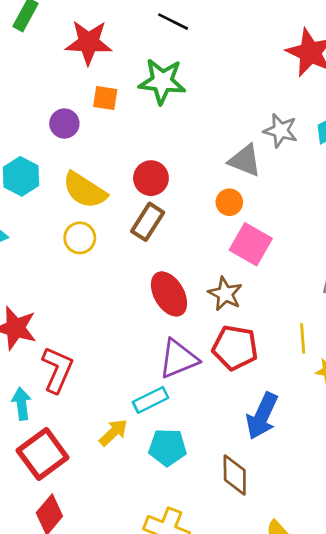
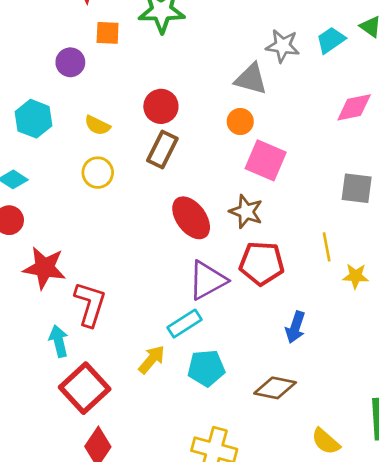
yellow semicircle: (85, 190) -> (97, 125), size x0.6
blue arrow: (262, 416) -> (295, 327), size x0.7
brown diamond: (235, 475) -> (275, 388), turned -72

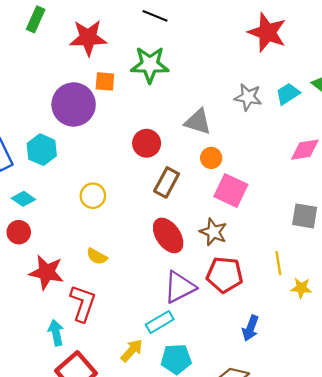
purple circle: (70, 62) -> (74, 104), size x1.8
gray triangle: (251, 79) -> (198, 122), moved
yellow semicircle: (97, 125) -> (97, 256), moved
brown rectangle: (162, 149) -> (167, 182), moved

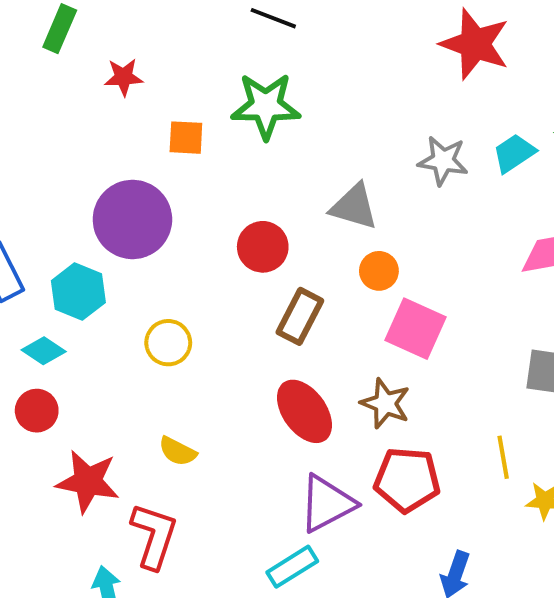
red star: (88, 38) -> (124, 77), moved, size x0.6
purple circle: (74, 104) -> (132, 219), moved
cyan hexagon: (42, 150) -> (78, 292), moved

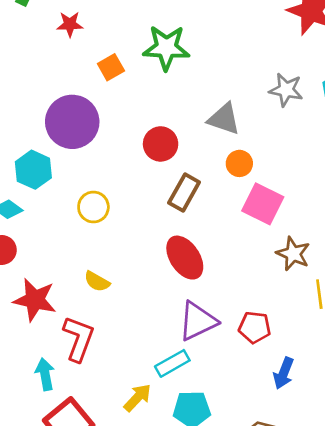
orange square: (186, 138) -> (111, 67), turned -35
brown star: (385, 403) -> (293, 254), moved
red pentagon: (407, 480) -> (255, 327), moved, size x0.7

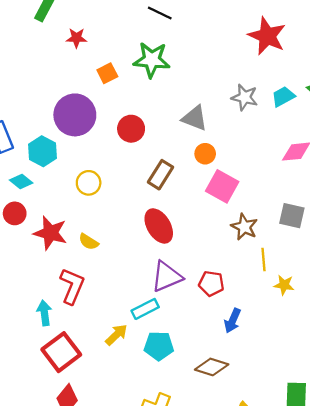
red circle: (161, 144) -> (131, 129), moved
red star: (35, 300) -> (50, 233), moved

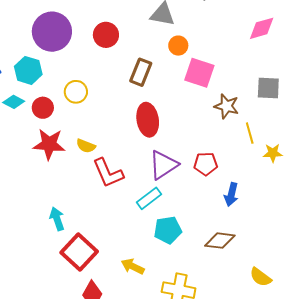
red circle: (15, 213) -> (43, 108), moved
red ellipse: (159, 226) -> (148, 120), turned 32
red L-shape: (72, 286) -> (108, 173), moved, turned 144
yellow arrow: (116, 335) -> (133, 266), moved, turned -100

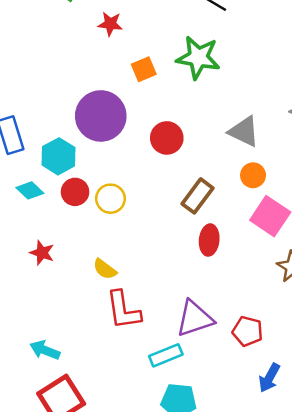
red circle: (43, 108) -> (75, 192), moved
red ellipse: (148, 120) -> (209, 240), moved, size x0.7
red star: (49, 144) -> (42, 253), moved, size x0.6
cyan arrow: (57, 219) -> (45, 350), turned -65

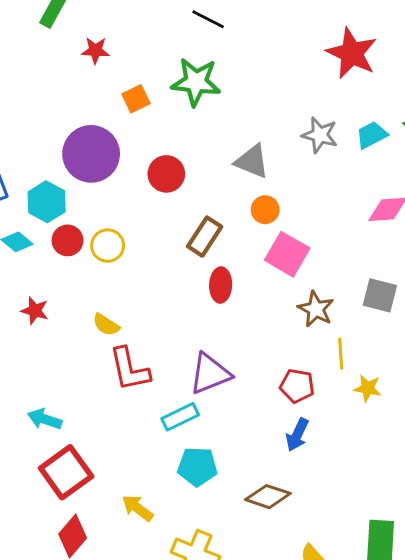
red pentagon: (248, 331) -> (297, 386), moved

